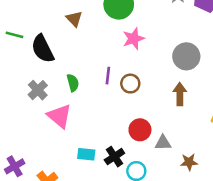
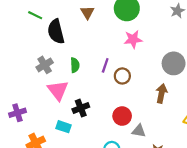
cyan rectangle: (86, 154) -> (64, 127), moved
black cross: (114, 157) -> (81, 108), moved
purple cross: (15, 166) -> (17, 113), moved

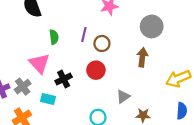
gray cross: (45, 65) -> (23, 87), moved
red circle: (122, 116) -> (96, 70), moved
gray triangle: (139, 131) -> (123, 97), turned -40

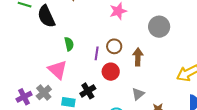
purple line: (84, 34) -> (97, 53), moved
brown arrow: (142, 57) -> (138, 57), moved
black cross: (64, 79) -> (88, 91), moved

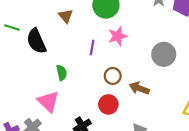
purple line: (97, 53) -> (92, 47), moved
brown arrow: (138, 57) -> (139, 88), turned -72

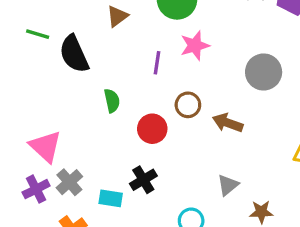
brown triangle: (66, 16) -> (117, 16), turned 35
pink triangle: (48, 102) -> (45, 146), moved
red circle: (108, 104) -> (152, 129), moved

